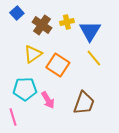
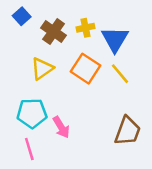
orange square: (58, 65) -> (85, 69), moved
brown trapezoid: (84, 103) -> (128, 131), moved
pink line: (13, 117) -> (29, 149), moved

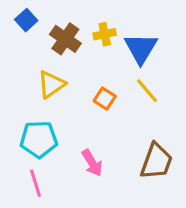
orange square: (85, 69) -> (105, 99), moved, size x0.6
pink arrow: (61, 127) -> (92, 163), moved

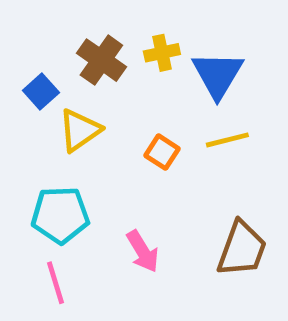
blue square: (26, 20) -> (41, 91), moved
yellow line: (147, 91) -> (227, 140), turned -64

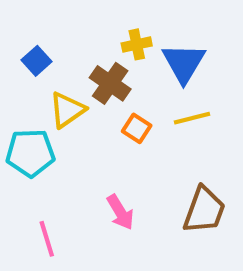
brown cross: (101, 60) -> (110, 83), moved
blue square: (41, 91) -> (36, 61), moved
cyan pentagon: (60, 215) -> (30, 153), moved

